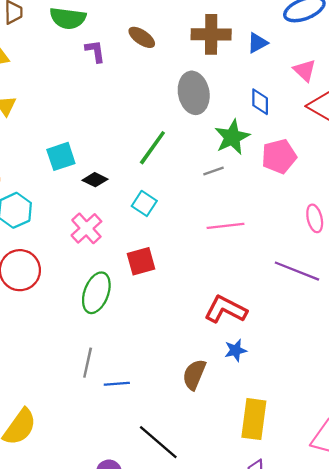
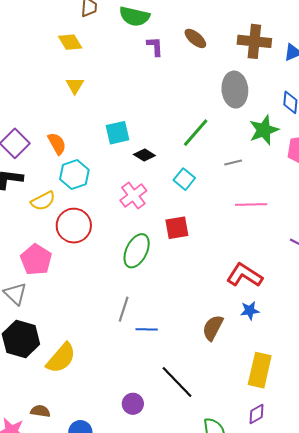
gray line: (214, 171) -> (233, 163), moved

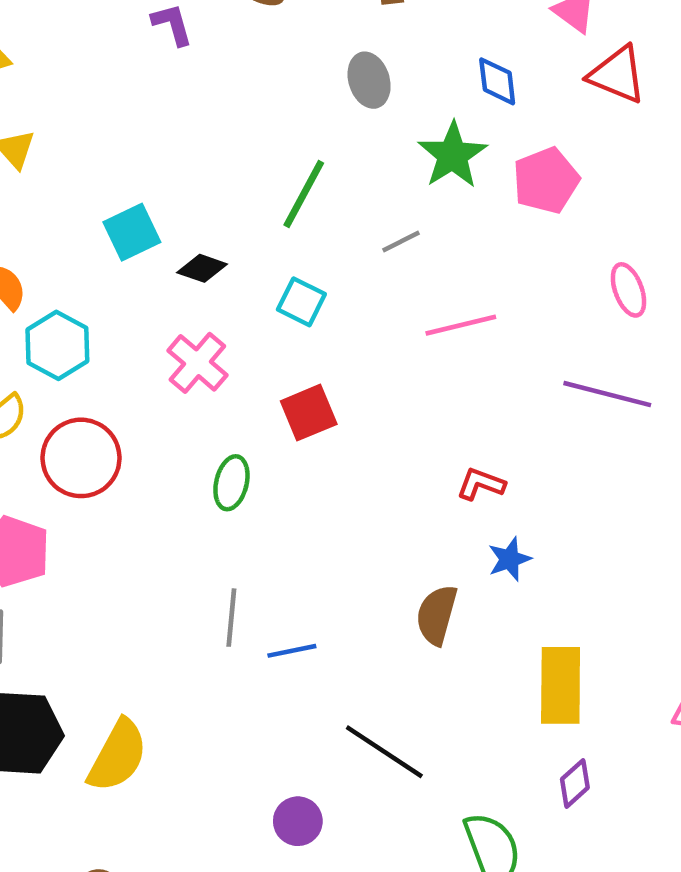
gray ellipse: (235, 90) -> (369, 80), size x0.7
green ellipse: (137, 251) -> (231, 483), size x0.7
red L-shape: (244, 275) -> (481, 484), size x0.6

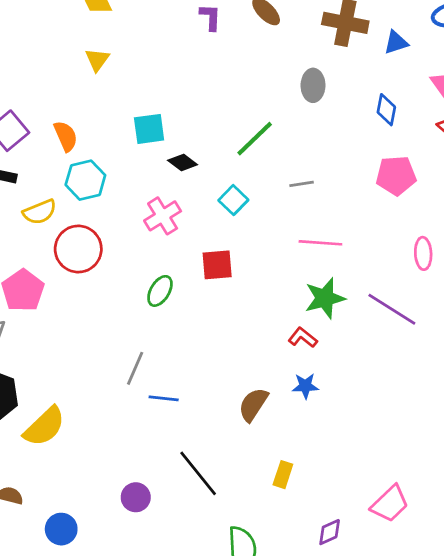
green star: (453, 155) -> (325, 298), moved
yellow rectangle: (561, 685) -> (283, 475), moved, size x0.6
purple diamond: (575, 783) -> (330, 532), moved

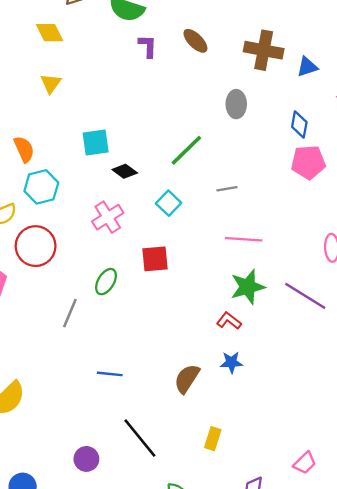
pink pentagon: (396, 175) -> (308, 162), moved
gray line: (135, 368) -> (70, 313), moved
pink trapezoid: (390, 504) -> (305, 463), size x0.7

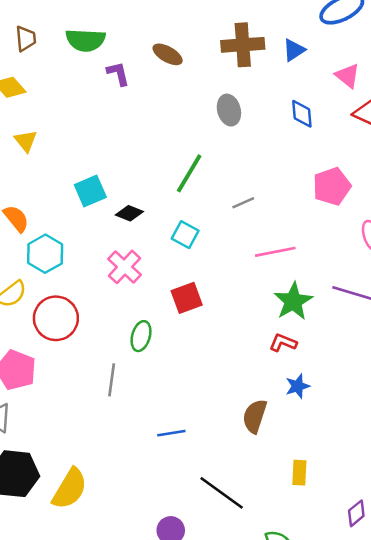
pink pentagon: (308, 162) -> (332, 186), moved

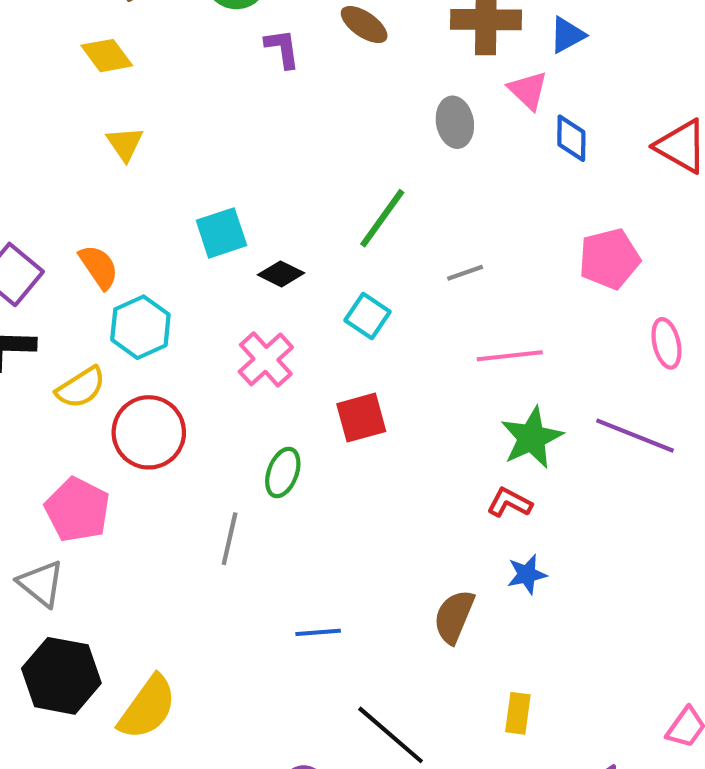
pink triangle: (348, 76) -> (528, 90), moved

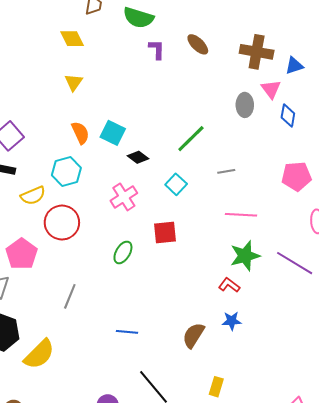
gray ellipse: (455, 122) -> (245, 105), moved
cyan square: (221, 233) -> (113, 133), turned 35
orange semicircle: (99, 267) -> (80, 133), moved
gray line: (230, 539) -> (70, 296), moved

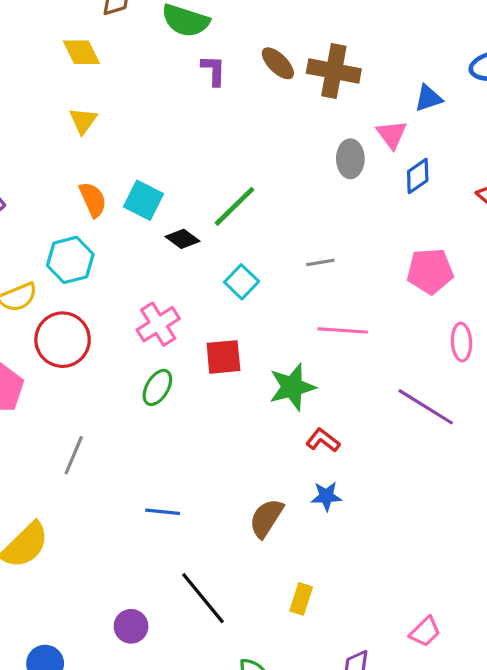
brown cross: (257, 52) -> (334, 71), moved
blue diamond: (288, 115) -> (418, 176), turned 45
green line: (191, 139) -> (235, 206), moved
pink cross: (124, 197) -> (158, 324), moved
green star: (245, 256) -> (292, 387), moved

